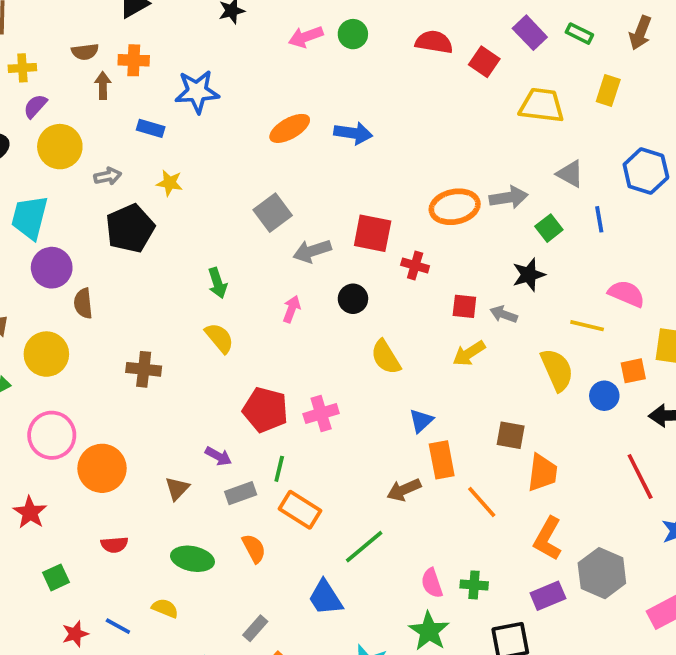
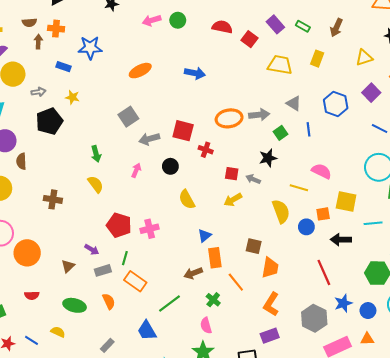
blue arrow: (353, 133) -> (195, 73), moved
gray hexagon: (602, 573) -> (314, 318), moved
green cross: (474, 585) -> (213, 300), moved, turned 32

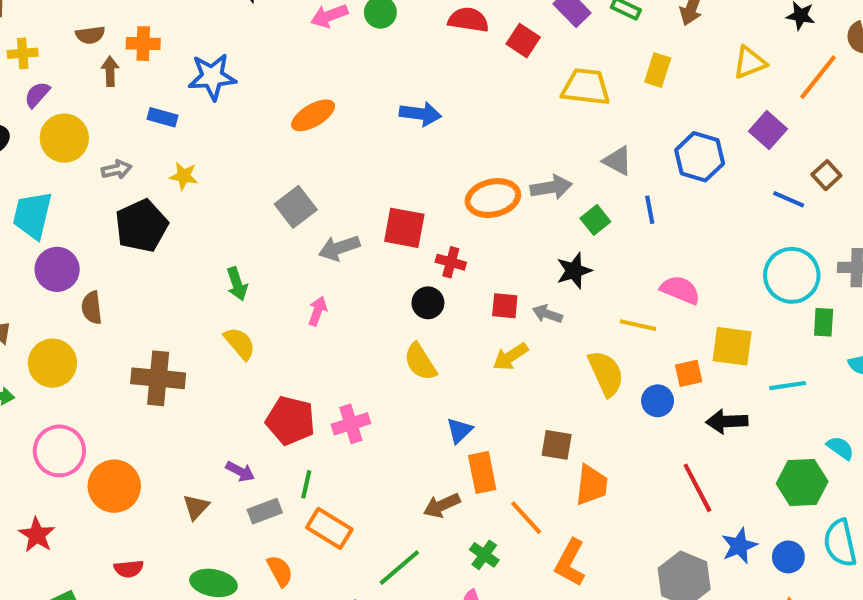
black circle: (170, 166) -> (428, 303), moved
brown cross: (53, 199) -> (158, 378), size x1.4
orange L-shape: (271, 304) -> (570, 563), moved

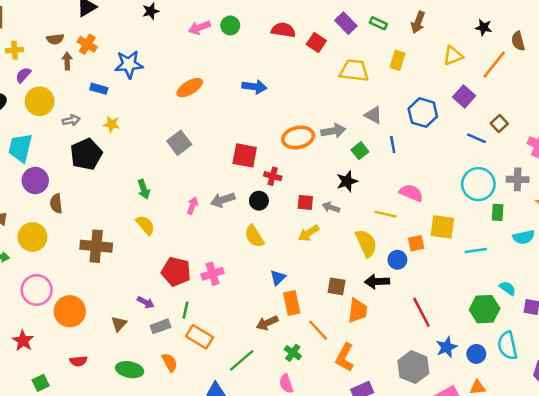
orange cross: (143, 44) -> (87, 44), turned 30
gray arrow: (339, 248) -> (223, 200), moved
black arrow: (727, 421) -> (377, 282), moved

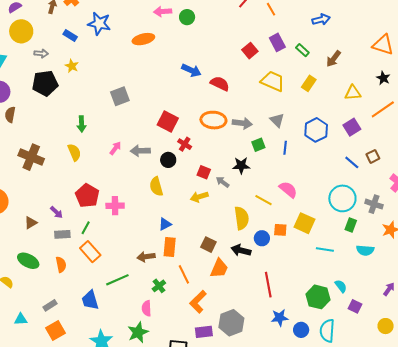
red semicircle: (283, 30) -> (220, 84), moved
orange ellipse: (190, 88) -> (143, 39), moved
gray hexagon: (413, 367) -> (231, 323), moved

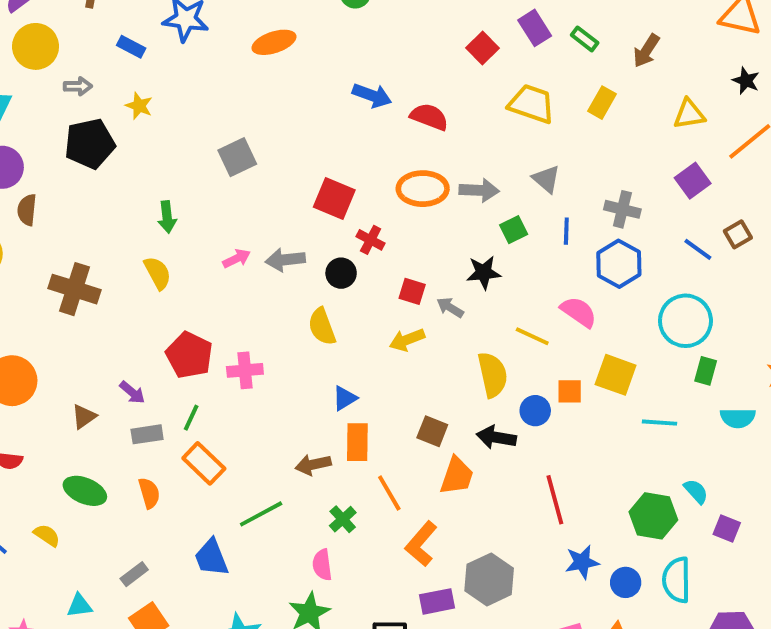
blue hexagon: (316, 130) -> (619, 264), moved
pink arrow: (115, 148) -> (237, 259), turned 32
gray cross: (374, 204) -> (622, 209), moved

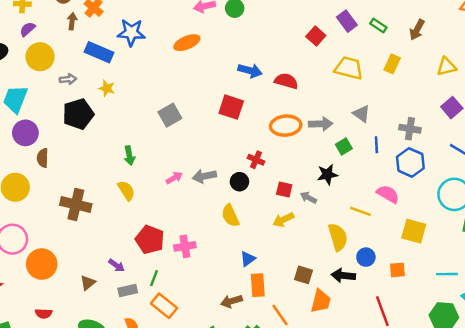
blue rectangle: (131, 47) -> (99, 52), size x1.6
red square: (334, 198) -> (231, 107), moved
orange square: (570, 391) -> (397, 270), moved
cyan line: (659, 423) -> (447, 274), moved

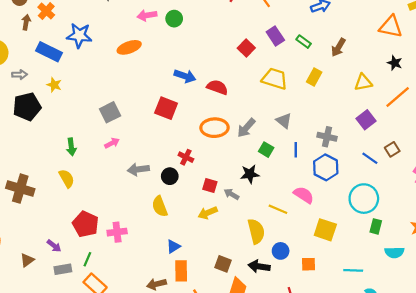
gray arrow: (321, 124) -> (246, 128), turned 130
green square: (344, 146) -> (266, 150), turned -32
pink arrow: (174, 178) -> (112, 143), moved

